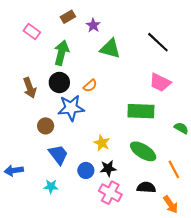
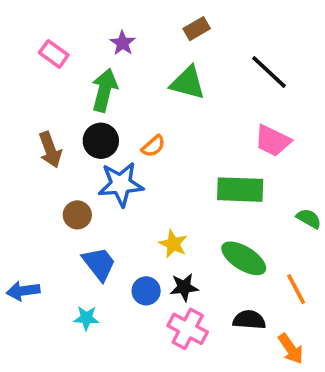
brown rectangle: (68, 17) -> (197, 29), moved
purple star: (93, 25) -> (123, 43), moved

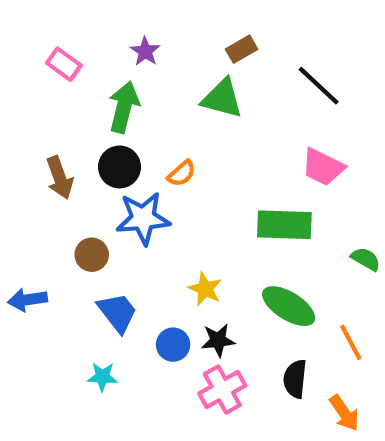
brown rectangle: (197, 29) -> (242, 49), moved
blue arrow: (23, 291) -> (27, 300), moved
black semicircle: (249, 320) -> (295, 379), turned -88
pink cross: (188, 329) -> (222, 390), turned 33

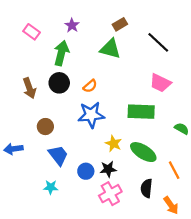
blue star: (143, 218) -> (91, 115), moved
yellow star: (205, 289) -> (114, 144), moved

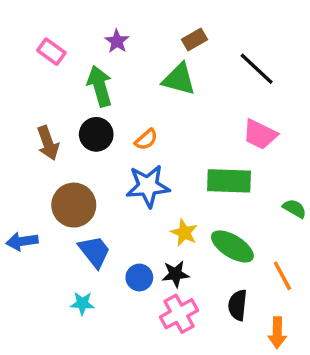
green arrow: (61, 53) -> (100, 86), turned -30
brown circle: (45, 127) -> (74, 205), size x1.6
orange arrow: (171, 205) -> (277, 333), turned 36

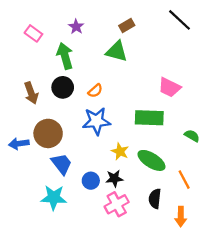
black line: (257, 69) -> (180, 20), moved
blue arrow: (22, 241) -> (19, 144), moved
cyan star: (82, 303) -> (54, 198), size x1.6

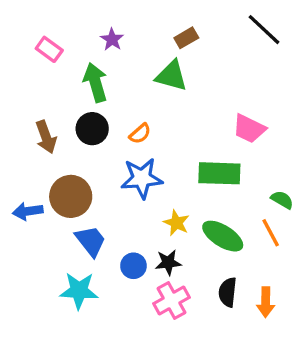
orange line: (184, 180) -> (271, 233), moved
orange arrow: (181, 217) -> (266, 302), moved

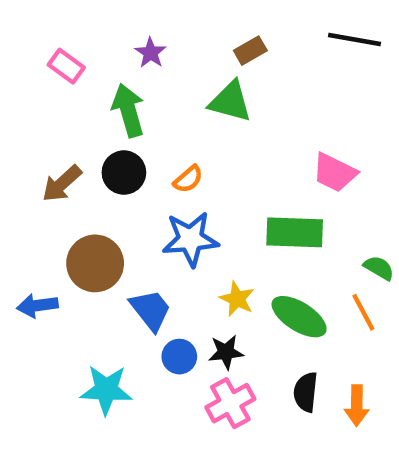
black line: (264, 30) -> (355, 39), turned -33
brown arrow: (46, 137) -> (62, 184), turned 68
blue arrow: (28, 211) -> (37, 306), moved
blue trapezoid: (91, 241) -> (151, 310), moved

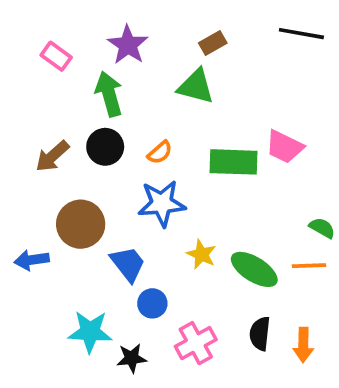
purple star: (151, 53) -> (128, 45), size x1.5
green rectangle: (295, 232) -> (233, 162), moved
orange line: (363, 312) -> (309, 266), turned -64
black star: (226, 352) -> (132, 358), moved

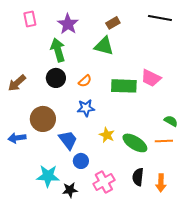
pink rectangle: (56, 56) -> (30, 19), moved, turned 42
brown arrow: (52, 156) -> (17, 83), moved
blue star: (162, 203) -> (86, 108), size x0.7

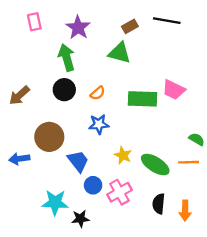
black line: (160, 18) -> (167, 21), moved
pink cross: (104, 182) -> (120, 192), moved

